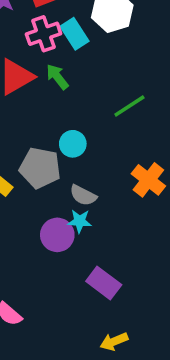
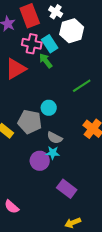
pink cross: (44, 34) -> (32, 44), turned 30
green arrow: (57, 77) -> (46, 61), moved

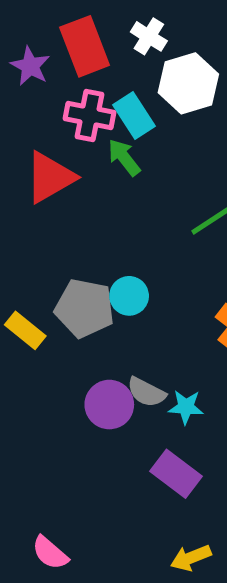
cyan circle: (49, 108) -> (129, 296), moved
gray semicircle: (55, 138) -> (146, 392), moved
cyan star: (53, 153) -> (186, 407), moved
pink semicircle: (12, 207) -> (50, 553), moved

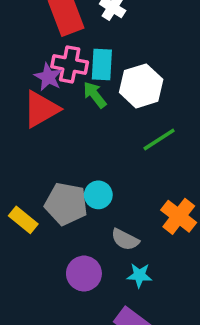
purple star: (30, 66) -> (48, 77), moved
white hexagon: (188, 83) -> (141, 86), moved
cyan rectangle: (134, 115) -> (102, 64), turned 36
gray semicircle: (146, 392) -> (125, 240), moved

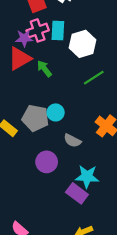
pink cross: (70, 64) -> (38, 30), turned -30
purple star: (48, 77) -> (24, 38), turned -30
green arrow: (95, 95) -> (44, 69), moved
cyan star: (139, 275) -> (87, 177), moved, size x1.5

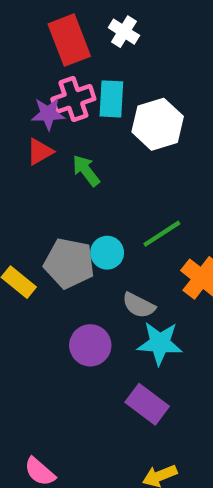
red triangle: (20, 59) -> (40, 152), size x0.6
green line: (94, 78) -> (162, 234), moved
cyan star: (87, 177) -> (160, 343), moved

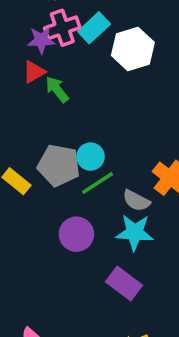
cyan rectangle: (111, 99) -> (94, 28), turned 44
green arrow: (86, 171) -> (57, 90), moved
green line: (162, 234) -> (98, 183), moved
gray semicircle: (139, 305) -> (136, 201), moved

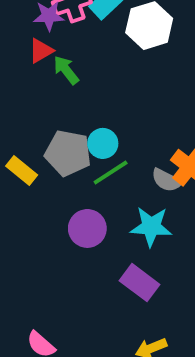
gray semicircle: (136, 201) -> (167, 180), moved

